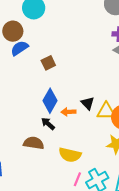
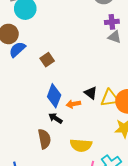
brown semicircle: (34, 143) -> (44, 139), turned 78

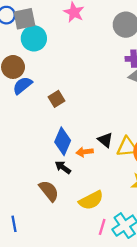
brown semicircle: (44, 139) -> (49, 191), turned -30
yellow semicircle: (81, 145) -> (91, 200), turned -35

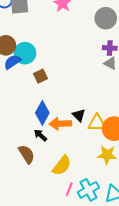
cyan circle: (34, 38) -> (25, 53), moved
orange arrow: (85, 152) -> (60, 124), size x1.5
yellow semicircle: (91, 200) -> (62, 166), turned -30

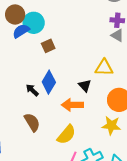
yellow triangle: (97, 123) -> (104, 68), moved
orange arrow: (60, 124) -> (72, 105), moved
black arrow: (40, 135) -> (32, 90), moved

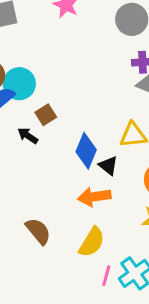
blue diamond: (49, 82) -> (86, 151), moved
black arrow: (32, 90) -> (28, 136), moved

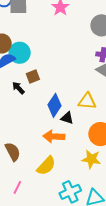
black triangle: (108, 166) -> (67, 118), turned -32
pink line: (106, 276) -> (17, 187), moved

